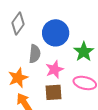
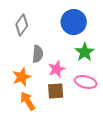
blue circle: (56, 33) -> (74, 22), moved

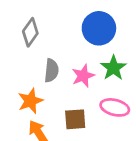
pink star: (57, 69) -> (83, 76), moved

